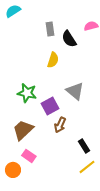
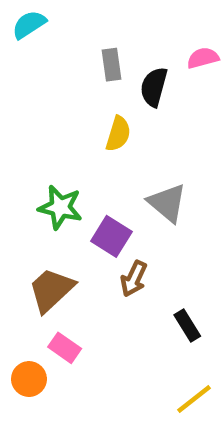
black semicircle: (69, 39) -> (154, 87), turned 48
purple square: (50, 106) -> (111, 236), turned -30
yellow line: (87, 167) -> (194, 399), moved

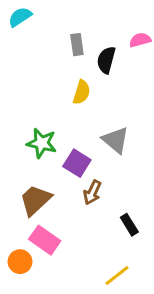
pink rectangle: (65, 348) -> (45, 240), size x1.4
yellow line: (194, 399) -> (117, 276), moved

